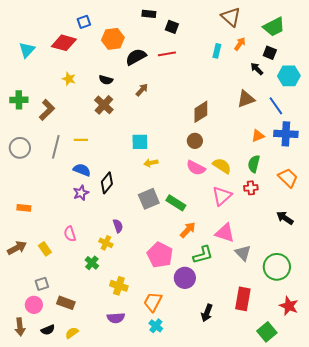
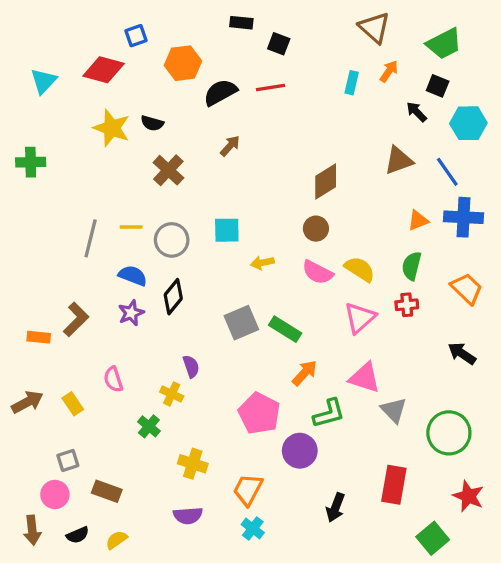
yellow star: (69, 79) -> (112, 128), size x1.6
black semicircle: (106, 80) -> (152, 123), moved
brown L-shape: (47, 110) -> (76, 319), moved
gray circle: (20, 148) -> (172, 240), moved
yellow arrow: (151, 163) -> (262, 263), moved

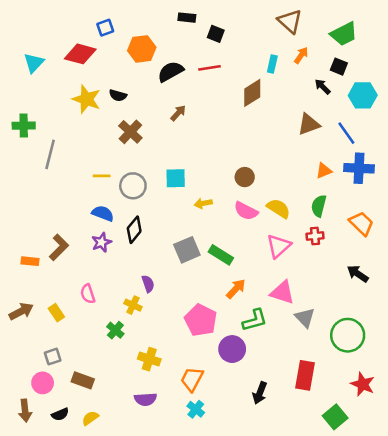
brown diamond: (326, 182) -> (252, 93), moved
gray line: (91, 238) -> (50, 154), moved

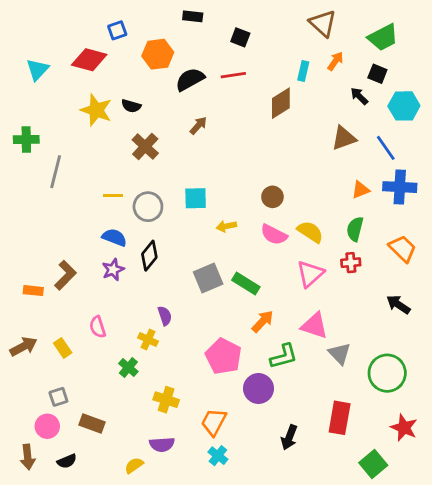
black rectangle: (187, 18) -> (193, 16), moved
yellow semicircle: (90, 418) -> (134, 465), moved

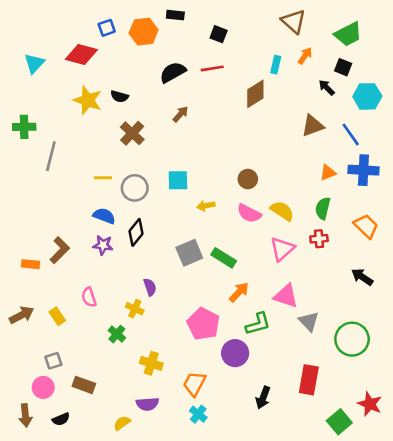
orange hexagon: (158, 54) -> (144, 32), moved
purple star: (113, 270) -> (103, 245), turned 30
red star: (404, 428) -> (370, 404), moved

